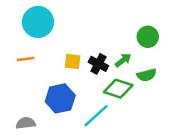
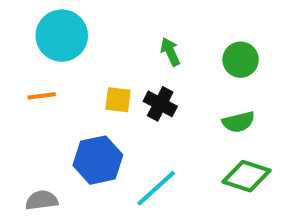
green arrow: (123, 60) -> (170, 52), moved, turned -77
green diamond: (118, 89) -> (247, 176), moved

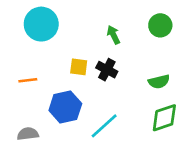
green circle: (241, 60) -> (160, 25), moved
orange line: (42, 96) -> (28, 80), moved
green diamond: (247, 176) -> (164, 118), turned -36

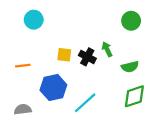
cyan circle: (41, 24) -> (34, 20), size x0.7
green arrow: (113, 35) -> (107, 49), moved

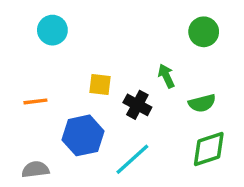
black cross: (87, 57) -> (137, 105), moved

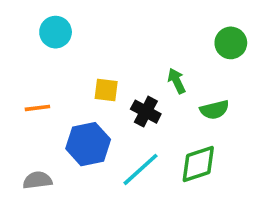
green circle: (204, 32) -> (231, 43), moved
green diamond: (209, 149) -> (198, 164), moved

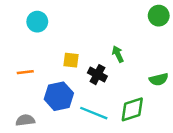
green circle: (231, 43) -> (159, 16), moved
green semicircle: (215, 110) -> (159, 79), moved
cyan line: (140, 169) -> (94, 113), turned 64

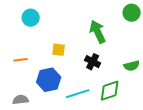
green arrow: (118, 54) -> (98, 32), moved, size x1.6
black cross: (97, 75) -> (93, 62), moved
cyan line: (94, 113) -> (78, 94), turned -40

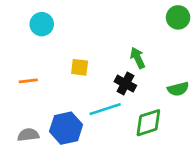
green arrow: (98, 32) -> (138, 58), moved, size x0.7
blue hexagon: (49, 80) -> (66, 128), moved
cyan line: (78, 94) -> (105, 109), moved

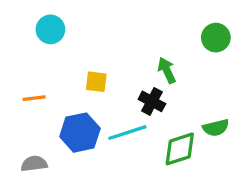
green circle: (178, 17) -> (216, 38), moved
green semicircle: (178, 89) -> (216, 128), moved
blue hexagon: (66, 128) -> (80, 133), moved

